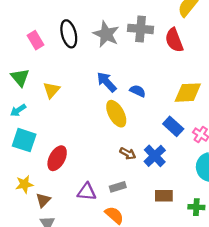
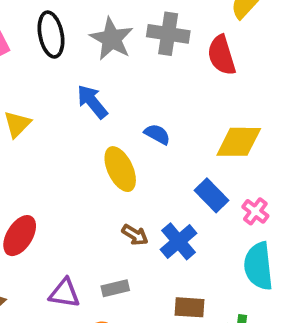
blue arrow: (107, 82) -> (92, 102), moved

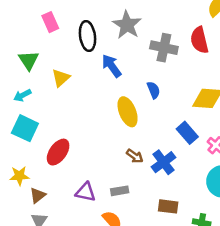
gray cross: (168, 34) -> (164, 48), moved
black ellipse: (51, 35) -> (87, 36), moved
blue semicircle: (157, 134) -> (154, 90), turned 36

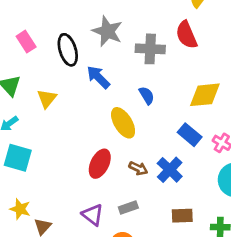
red ellipse: (58, 152) -> (100, 164), moved
yellow star: (19, 176) -> (20, 209), turned 30
purple triangle: (86, 192) -> (93, 215), turned 35

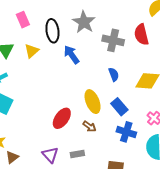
blue semicircle: (147, 95) -> (114, 74), moved
yellow triangle: (47, 99) -> (32, 51), moved
yellow ellipse: (123, 123) -> (93, 102), moved
blue rectangle: (190, 135) -> (119, 107), moved
blue cross: (170, 170) -> (126, 132), moved, turned -36

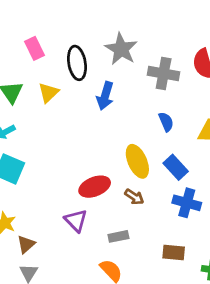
blue arrow: (71, 55) -> (105, 96), turned -126
red ellipse: (62, 118) -> (95, 187), turned 35
purple triangle: (50, 155) -> (76, 221), moved

